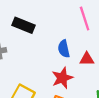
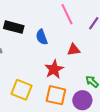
blue semicircle: (64, 49) -> (42, 37), moved

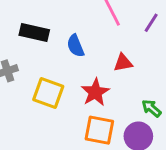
yellow square: (21, 90) -> (48, 93), moved

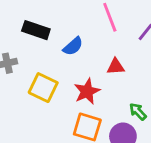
blue semicircle: (75, 46) -> (73, 46), turned -115

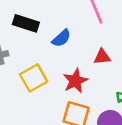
yellow square: (43, 88) -> (34, 78), turned 36

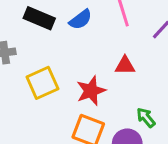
blue semicircle: (61, 38) -> (81, 20), moved

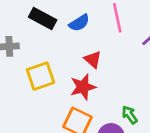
red triangle: (125, 65) -> (93, 59), moved, turned 36

